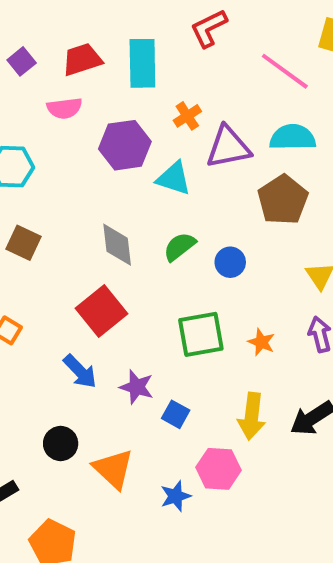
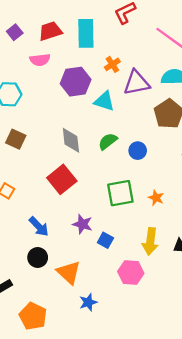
blue arrow: (80, 371) -> (39, 226), moved
blue star: (176, 496) -> (88, 302), moved

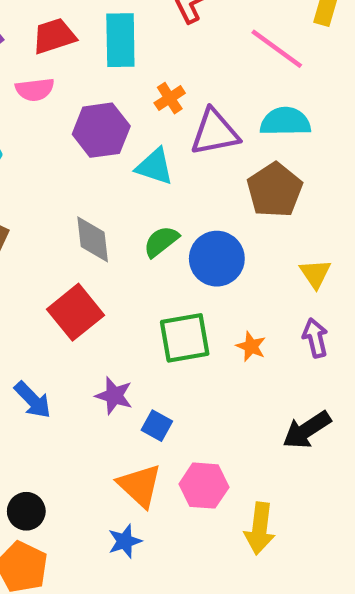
blue circle: (138, 151) -> (217, 259), size x1.6
yellow arrow: (150, 241) -> (260, 528), moved
black circle: (38, 258) -> (26, 511), moved
orange triangle: (69, 272) -> (140, 486), moved

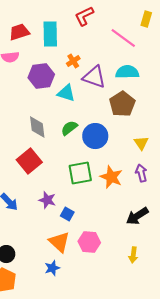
purple triangle: (215, 132) -> (94, 77), turned 30
orange star: (251, 346) -> (111, 177), size x1.6
yellow arrow: (260, 528) -> (133, 255), moved, size x0.7

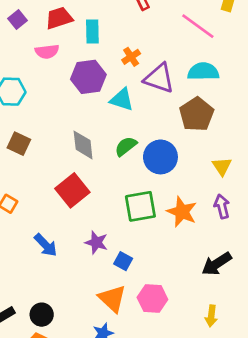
cyan rectangle: (50, 34) -> (92, 31), moved, size x0.7

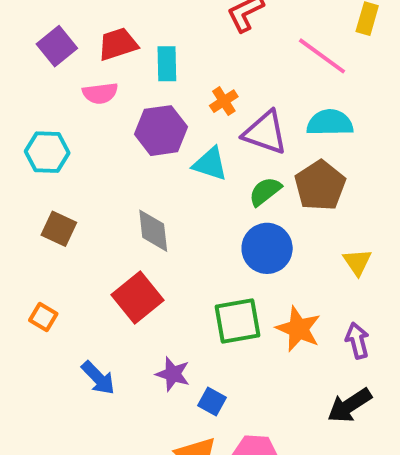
purple square: (18, 19) -> (57, 46), size x1.4
green semicircle: (126, 146) -> (265, 191), moved
purple arrow: (222, 206) -> (357, 341), moved

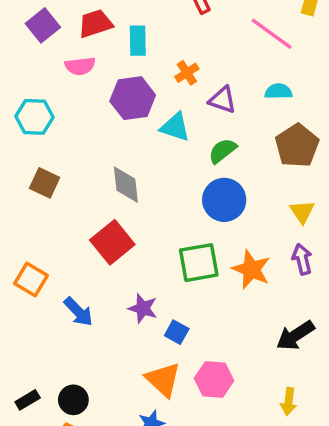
cyan semicircle: (330, 123) -> (278, 91), size x0.7
purple triangle: (265, 133) -> (222, 100), size x0.7
brown pentagon: (320, 186) -> (297, 146), moved
orange square: (43, 317) -> (31, 280), moved, size x1.4
purple arrow: (357, 341) -> (302, 259), moved

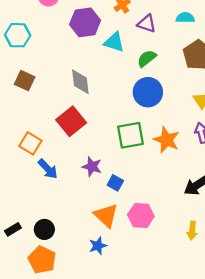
orange square: (31, 280) -> (30, 143), moved

